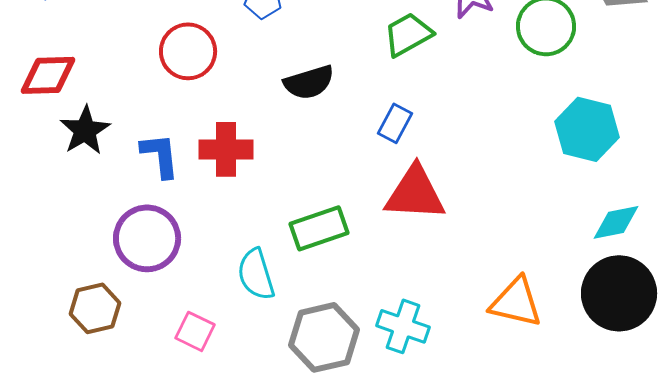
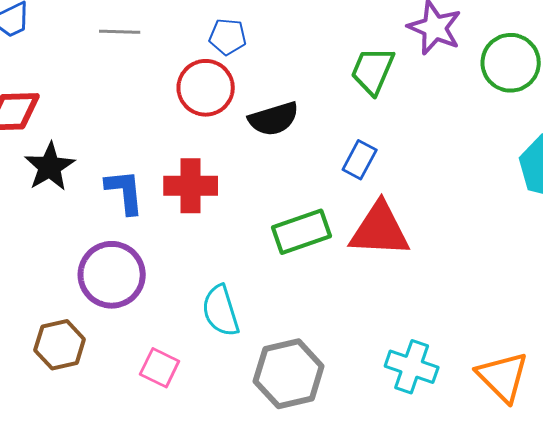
green trapezoid: (408, 34) -> (373, 71), turned -38
red circle: (188, 51) -> (206, 88), moved
green rectangle: (319, 228) -> (302, 232), moved
orange triangle: (516, 302) -> (503, 377), moved, turned 32
cyan cross: (403, 326) -> (412, 367), moved

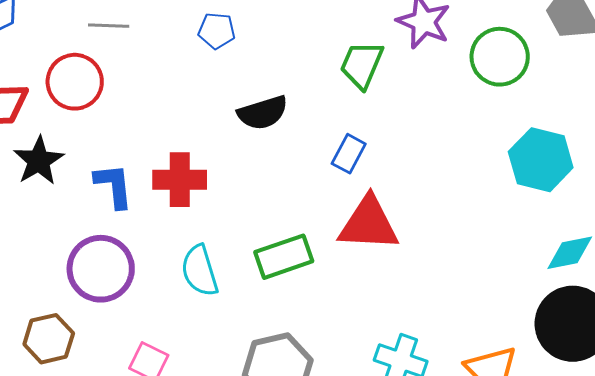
red circle: (206, 88) -> (75, 82), moved
green rectangle: (302, 232) -> (284, 257), moved
cyan semicircle: (221, 311) -> (200, 271), moved

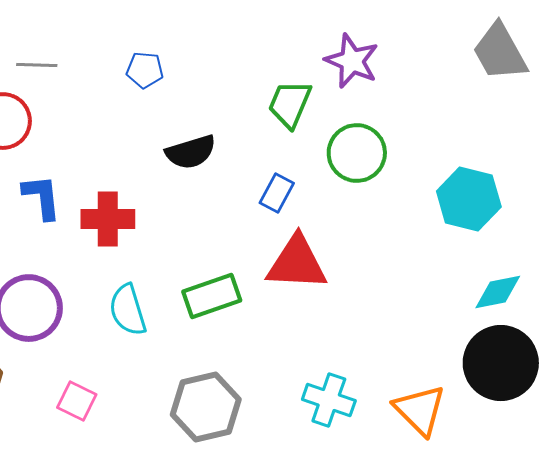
green circle: (500, 57) -> (357, 153), moved
blue L-shape: (114, 186) -> (42, 197), moved

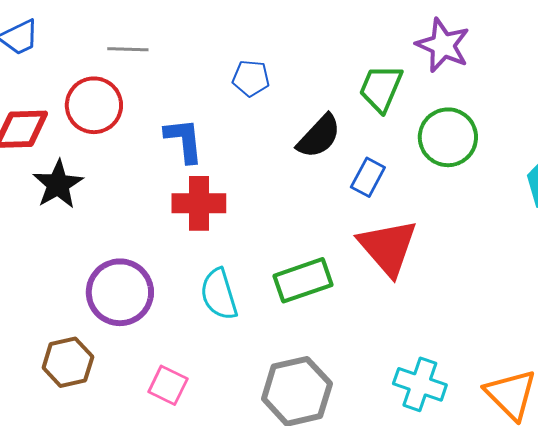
blue pentagon: (145, 70) -> (251, 78), moved
black semicircle: (191, 152) -> (319, 136), moved, turned -30
blue L-shape: (42, 197) -> (184, 140), moved
red triangle: (297, 263) -> (388, 247), turned 46

